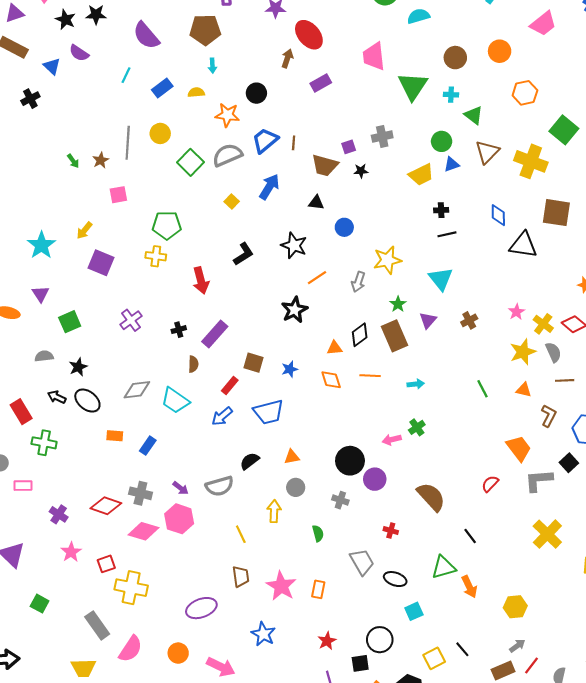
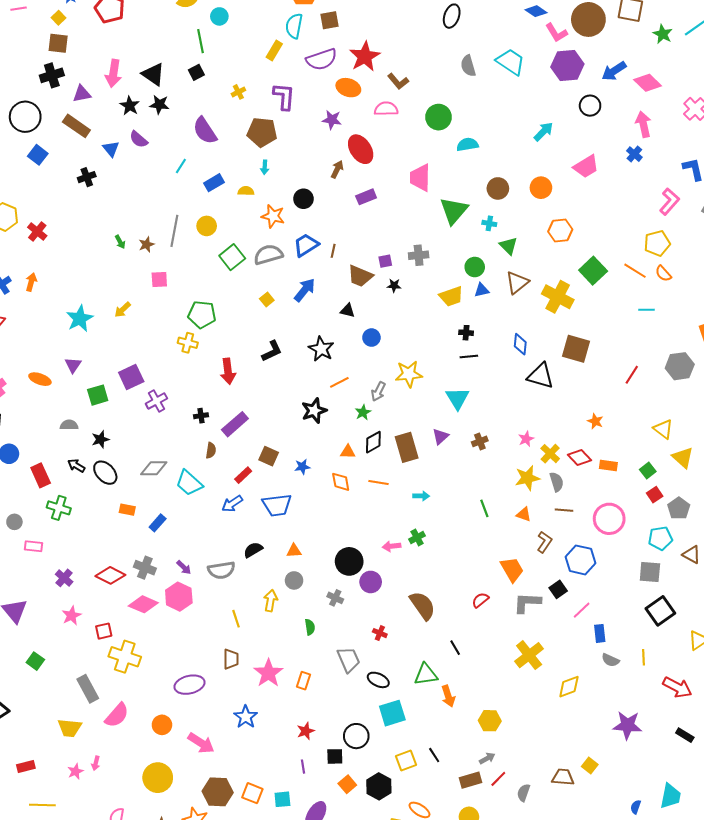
purple square: (101, 263) -> (131, 377), moved, turned 35
green star: (398, 304) -> (363, 412), moved
cyan square: (414, 611) -> (392, 713), size x1.5

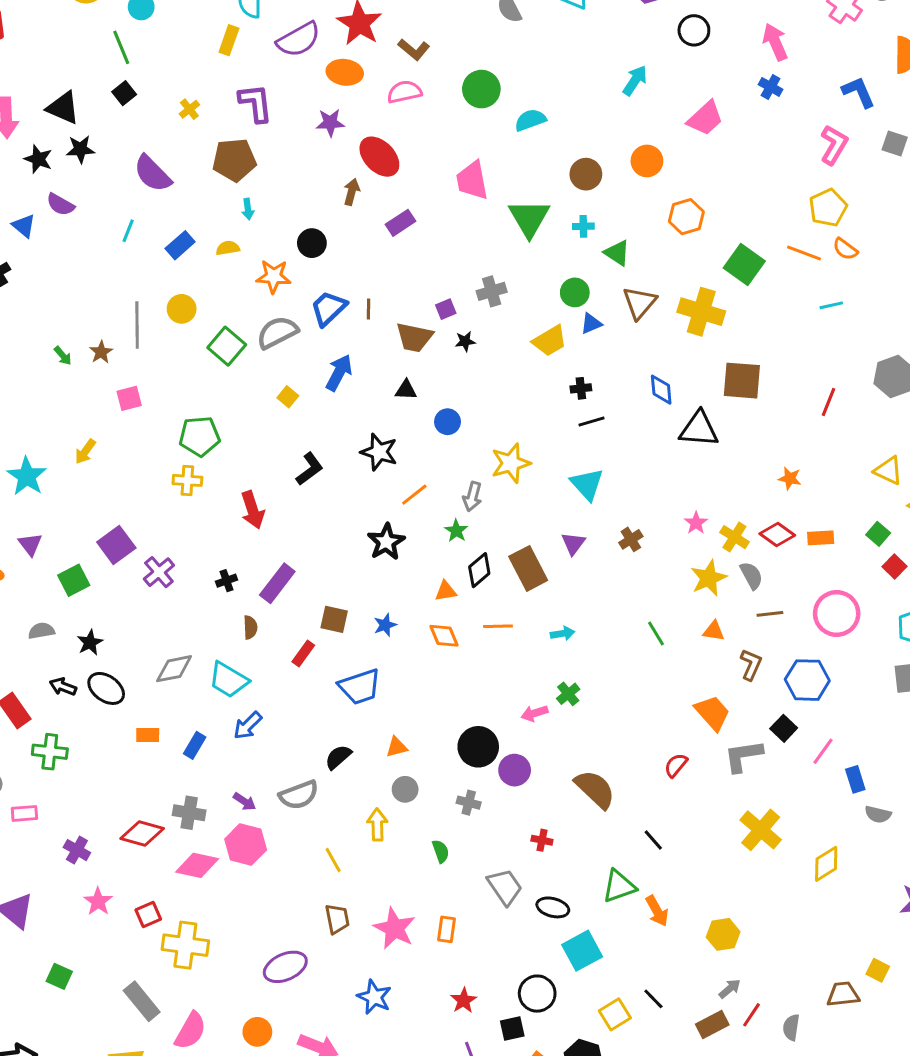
blue arrow: (232, 504) -> (248, 726), moved

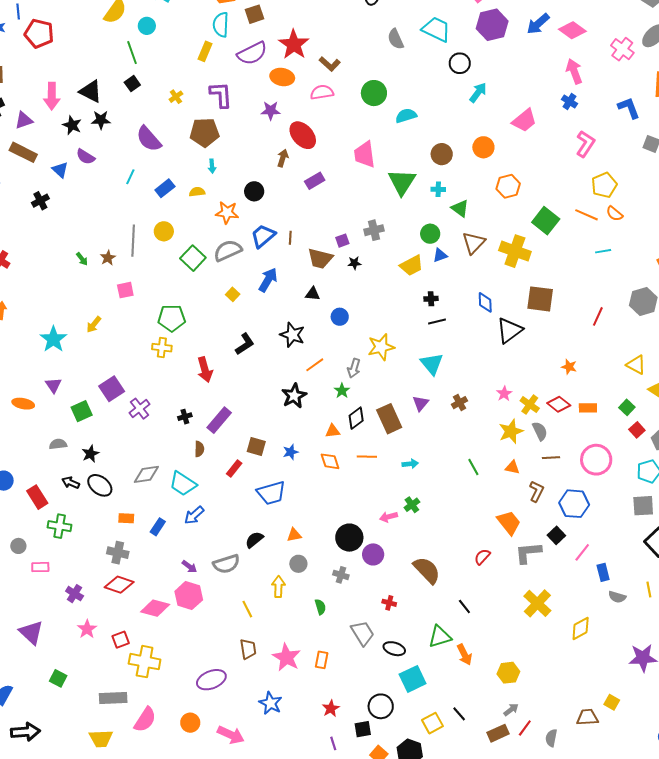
black circle: (694, 30) -> (460, 63), moved
pink L-shape: (834, 145) -> (585, 144), moved
black triangle: (699, 429) -> (509, 330), turned -44
gray cross: (189, 813) -> (118, 553), moved
gray rectangle: (142, 1001) -> (113, 698), turned -56

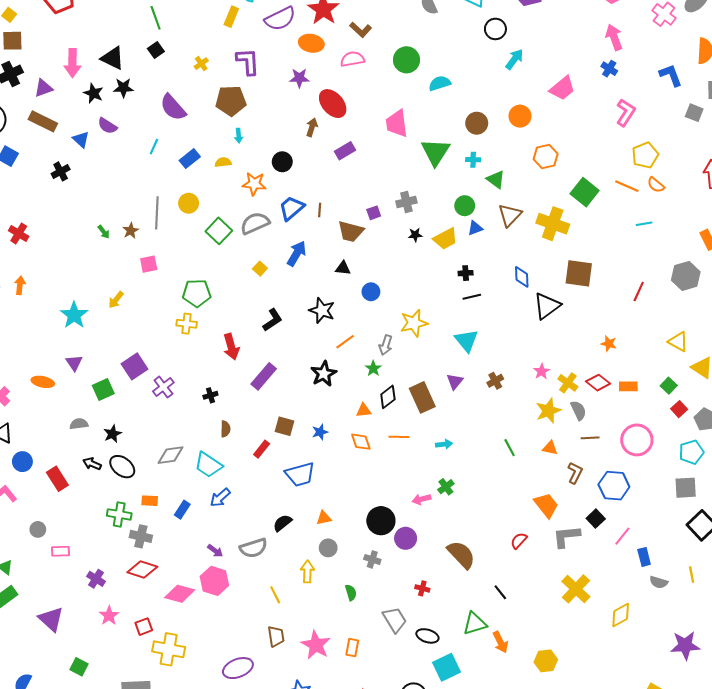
black star: (354, 263) -> (415, 235), moved
purple rectangle: (219, 420) -> (264, 376), moved
green cross: (60, 526) -> (119, 514), moved

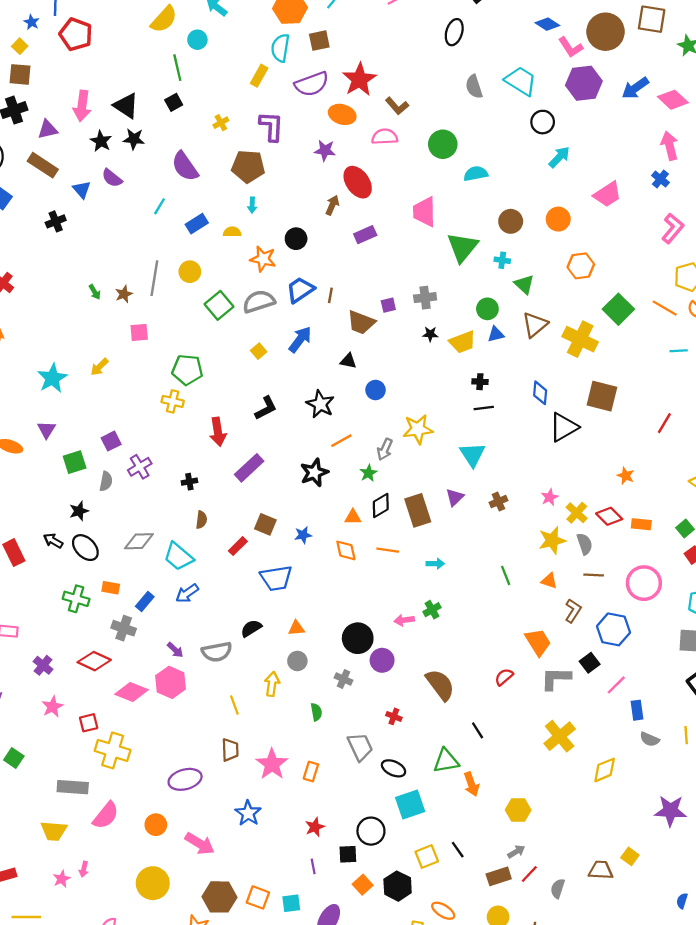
purple square: (134, 366) -> (111, 441), size x0.7
gray semicircle: (79, 424) -> (106, 481), moved, turned 102
gray cross: (141, 536) -> (124, 628), moved

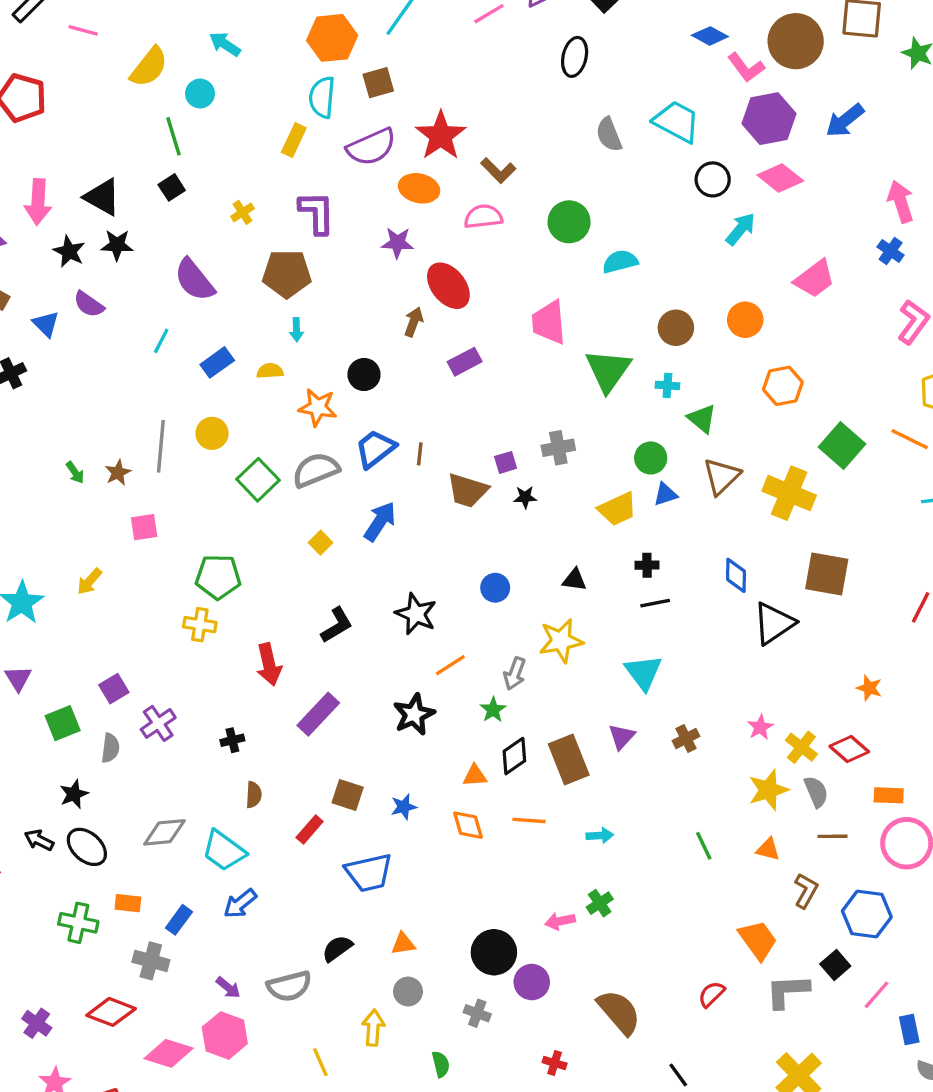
pink diamond: (673, 100) -> (780, 178), moved
black star: (430, 334) -> (525, 497), moved
black triangle: (348, 361) -> (574, 580), moved
orange rectangle: (641, 524) -> (889, 795), moved

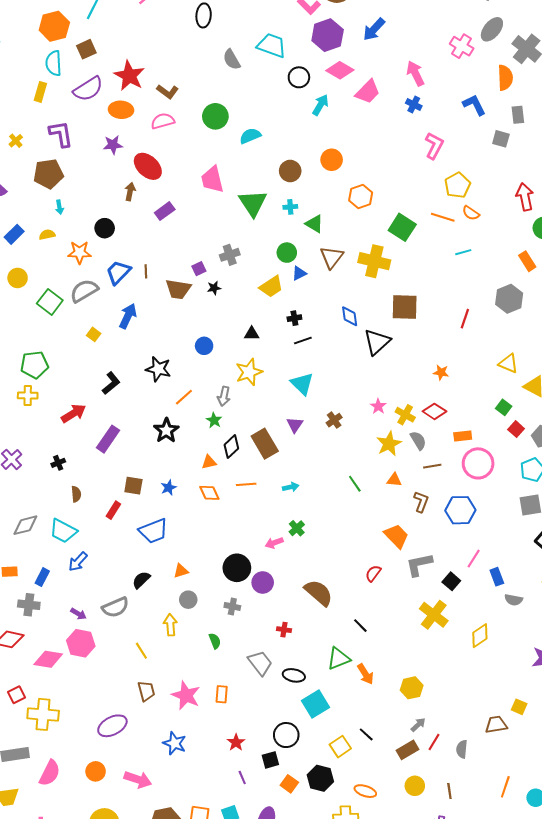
pink trapezoid: (815, 279) -> (368, 92), moved
red arrow: (269, 664) -> (73, 413), turned -100
black square: (835, 965) -> (451, 581), moved

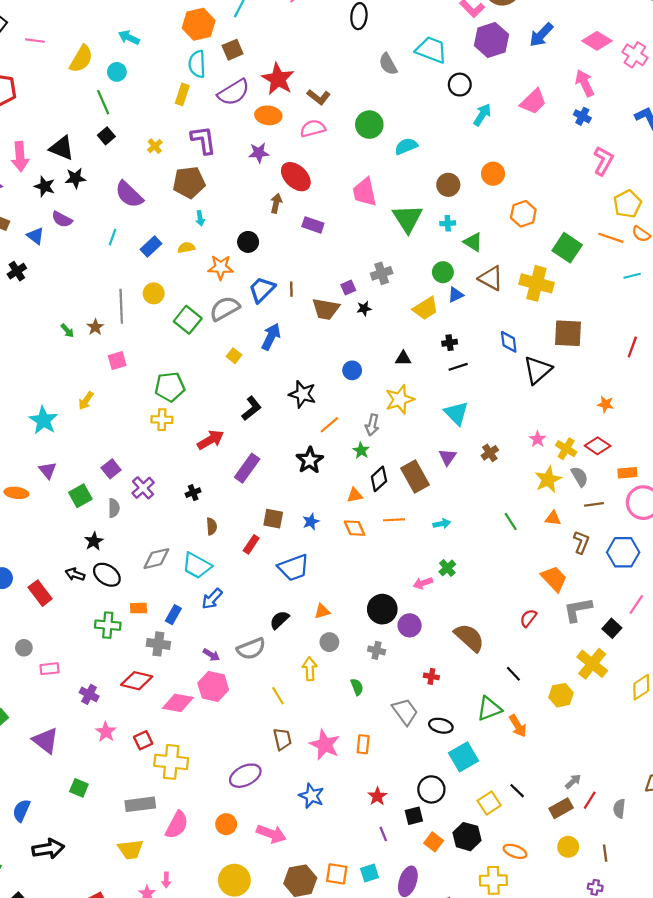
pink diamond: (340, 70) -> (597, 41), moved
purple rectangle: (165, 211) -> (313, 225), turned 54
brown triangle: (332, 257) -> (491, 278), turned -40
yellow hexagon: (412, 688) -> (561, 695), moved

